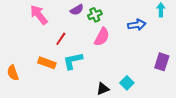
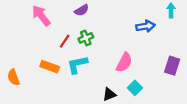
green cross: (95, 15) -> (86, 38), moved
pink semicircle: (102, 37) -> (124, 62), moved

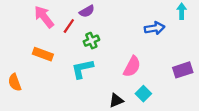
red line: (65, 41) -> (69, 26), moved
purple rectangle: (172, 66) -> (183, 70), turned 54
orange rectangle: (50, 67) -> (43, 54), moved

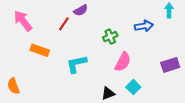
pink arrow: (44, 17) -> (23, 21), moved
green cross: (91, 41) -> (110, 37), moved
orange semicircle: (15, 82) -> (13, 86), moved

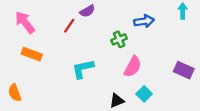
blue arrow: (144, 26) -> (144, 21), moved
orange rectangle: (40, 50) -> (32, 54), moved
purple rectangle: (170, 65) -> (184, 70), turned 42

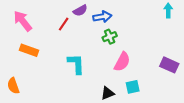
blue arrow: (144, 21) -> (102, 17), moved
cyan L-shape: (83, 69) -> (76, 64), turned 100
cyan square: (144, 94) -> (133, 87), turned 32

